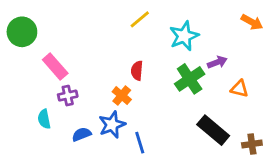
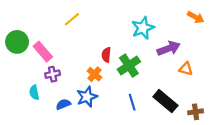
yellow line: (140, 19) -> (72, 19), moved
green circle: (22, 32) -> (17, 42), moved
purple arrow: (217, 62) -> (169, 48), size x1.5
green cross: (190, 79) -> (129, 66), moved
blue line: (140, 143) -> (132, 102), moved

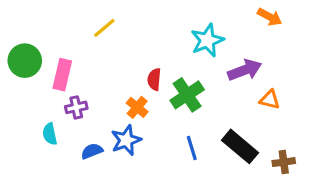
orange arrow: (196, 17) -> (270, 17), moved
pink rectangle: (43, 52) -> (62, 75), turned 54

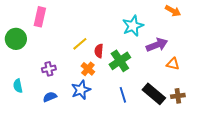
yellow line: (104, 28) -> (80, 44), moved
pink rectangle: (62, 75) -> (40, 17), moved
cyan semicircle: (50, 134) -> (18, 86), moved
blue semicircle: (92, 151) -> (50, 97), moved
brown cross: (284, 162) -> (178, 96), moved

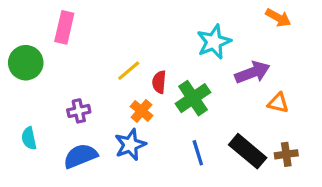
blue semicircle: (50, 97) -> (80, 156), size x1.5

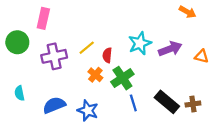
cyan star: (214, 42) -> (140, 43), moved
green cross: (193, 98) -> (122, 78), moved
orange triangle: (278, 103) -> (202, 56), moved
purple cross: (79, 111) -> (54, 56), moved, size x1.6
blue star: (130, 145) -> (88, 111), moved, turned -30

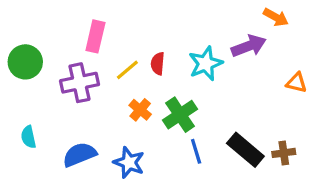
pink rectangle: (43, 18) -> (95, 36), moved
purple arrow: (170, 49) -> (249, 46), moved
red semicircle: (107, 55) -> (158, 64), moved

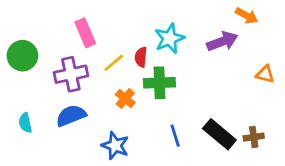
pink rectangle: (95, 36) -> (85, 33), turned -36
cyan star: (206, 64) -> (169, 39), moved
green cross: (180, 115) -> (159, 83), moved, turned 32
blue semicircle: (80, 154) -> (71, 116), moved

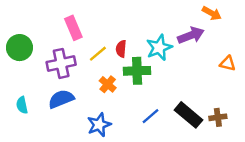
cyan star: (169, 39) -> (159, 48), moved
blue line: (175, 136) -> (151, 116), turned 66
blue star: (115, 146) -> (99, 125), turned 30

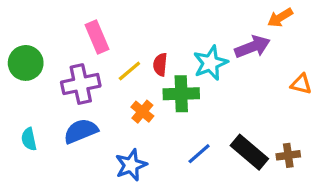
orange arrow: (212, 13) -> (280, 18), turned 120

